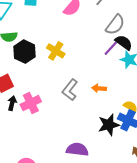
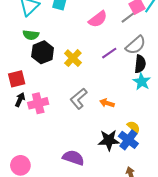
black semicircle: (124, 43) -> (140, 64), turned 48
purple line: (111, 48) -> (109, 53), moved

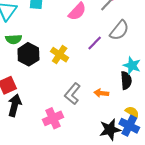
black semicircle: (140, 64) -> (126, 80), moved
black arrow: (20, 100) -> (15, 105), size x1.5
pink cross: (38, 103) -> (53, 118), moved

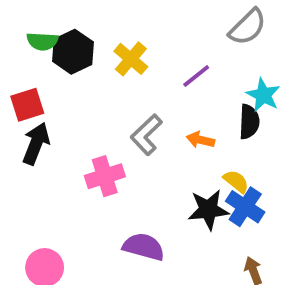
green semicircle: (14, 39) -> (42, 41), moved
purple line: (95, 43) -> (196, 76), moved
yellow semicircle: (132, 112) -> (236, 181), moved

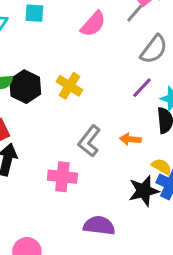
purple line: (196, 76) -> (142, 88), moved
pink cross: (105, 176) -> (62, 177), turned 32

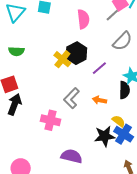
pink semicircle: (93, 24) -> (83, 19), turned -54
black hexagon: (25, 87) -> (76, 53), moved
purple line: (142, 88) -> (99, 68), moved

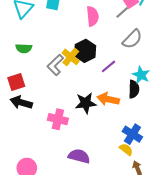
gray L-shape: (71, 98) -> (55, 65), moved
orange arrow: (99, 100) -> (108, 99), size x1.5
black arrow: (14, 104) -> (21, 102), turned -95
yellow semicircle: (119, 121) -> (126, 149), moved
black star: (105, 136) -> (86, 103), moved

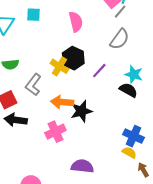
gray line: (122, 12) -> (120, 12), moved
gray L-shape: (55, 65) -> (33, 85), moved
black semicircle: (134, 89) -> (128, 90), turned -54
orange arrow: (108, 99) -> (62, 102), moved
pink cross: (58, 119) -> (55, 132), turned -30

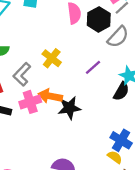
black hexagon: (73, 58) -> (99, 19), moved
black semicircle: (128, 90) -> (121, 91), turned 84
pink cross: (55, 132) -> (30, 102), moved

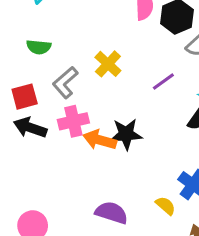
orange arrow: (50, 96) -> (100, 140), moved
yellow semicircle: (115, 157) -> (166, 206), moved

